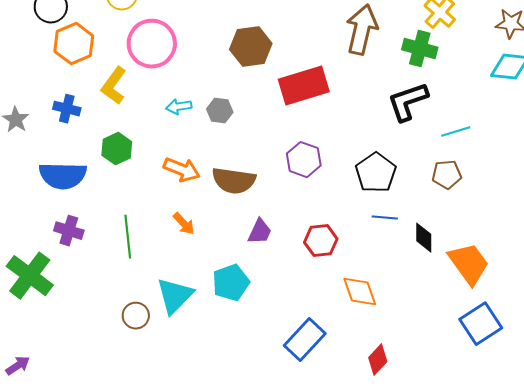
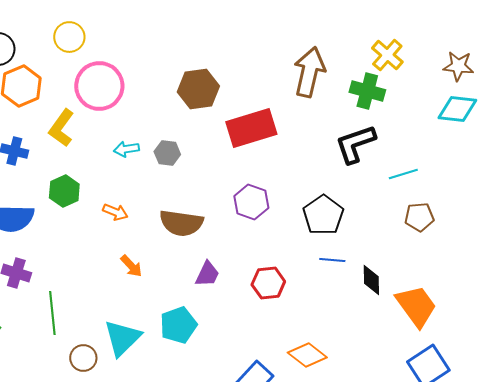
orange arrow: (182, 170) -> (115, 212), moved, size x0.7
brown pentagon: (447, 175) -> (419, 217), moved
green line: (128, 237) -> (52, 313), moved
orange diamond: (360, 292) -> (307, 355), moved, turned -33

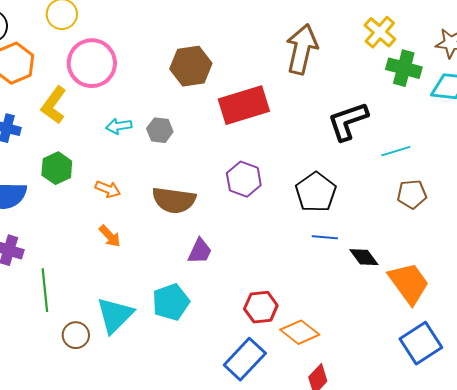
green cross: (367, 91) -> (404, 68), moved
orange arrow: (131, 266) -> (110, 236), moved
black diamond: (371, 280) -> (364, 257), turned -36
red hexagon: (268, 283) -> (261, 307), moved

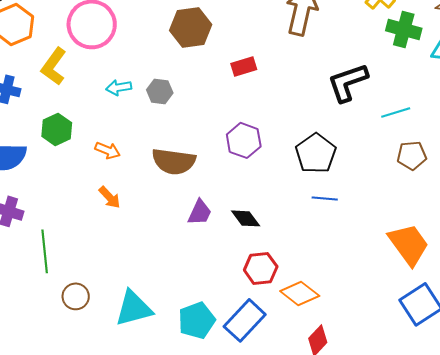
red rectangle: (244, 105) -> (244, 66), size x0.5
black diamond: (364, 257) -> (246, 218), moved
cyan pentagon: (171, 302) -> (197, 320), moved
cyan triangle: (115, 315) -> (134, 308), moved, turned 30

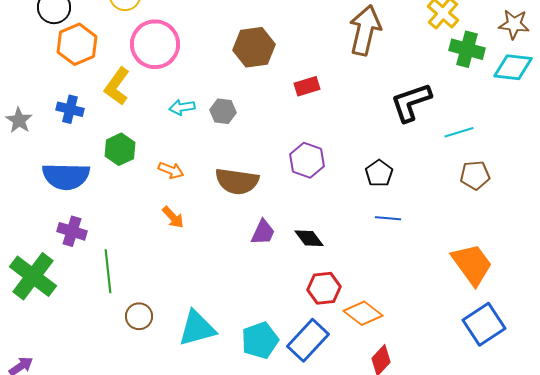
black pentagon: (316, 153) -> (379, 173), size x0.7

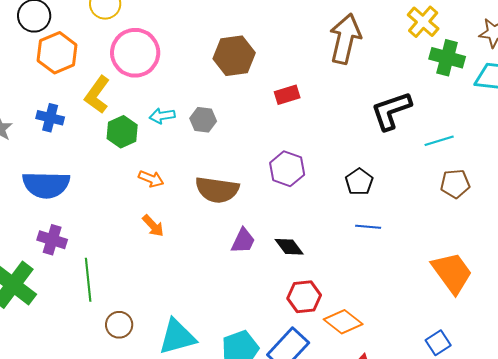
green hexagon: (120, 149) -> (122, 132), moved
blue square: (484, 324) -> (438, 343), moved, size x0.6

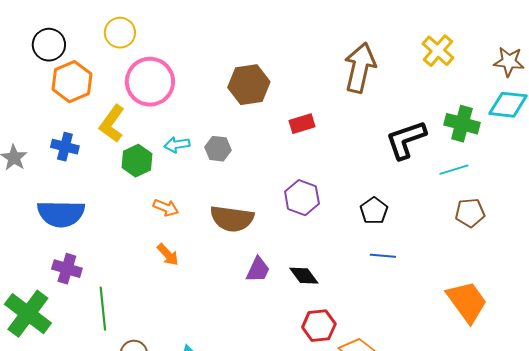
green cross: (447, 58) -> (462, 124), moved

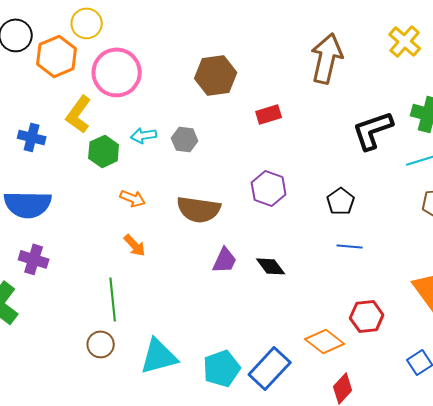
orange hexagon: (72, 82) -> (57, 56), moved
green line: (103, 309) -> (113, 299), moved
red hexagon: (319, 326) -> (367, 316), moved

